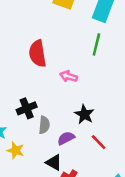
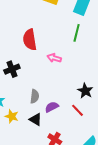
black cross: (27, 108) -> (12, 69), moved
black star: (84, 114) -> (85, 91), moved
black triangle: (54, 162) -> (36, 119), moved

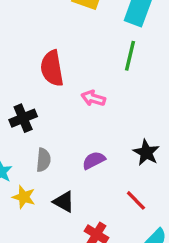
gray semicircle: (35, 96) -> (43, 160), moved
purple semicircle: (52, 107) -> (94, 160), moved
red line: (78, 110) -> (136, 200), moved

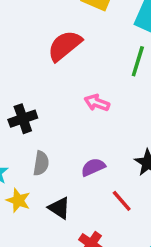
red semicircle: (52, 68) -> (65, 46), moved, turned 57
red line: (136, 200) -> (122, 201), moved

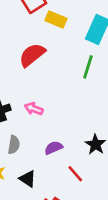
pink arrow: (97, 103) -> (34, 109), moved

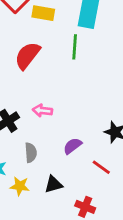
green line: (88, 67) -> (75, 47), moved
black triangle: (28, 179) -> (53, 184), turned -36

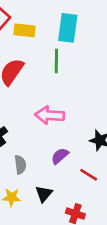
pink arrow: (42, 111) -> (50, 115), moved, size x1.5
black triangle: (53, 184) -> (44, 194), turned -30

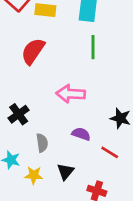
green line: (56, 61) -> (93, 47), moved
purple semicircle: (60, 156) -> (81, 134), turned 60

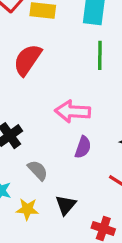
purple semicircle: (81, 134) -> (83, 147), moved, turned 90
gray semicircle: (42, 143) -> (38, 170), turned -36

